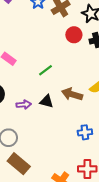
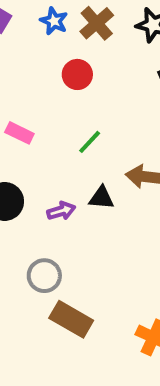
red circle: (74, 35) -> (77, 74), moved

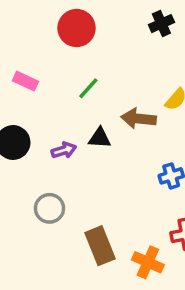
red circle: (77, 74) -> (77, 28), size x1.4
brown rectangle: (71, 319) -> (100, 246), moved, turned 39

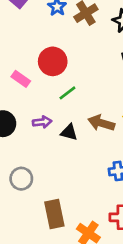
red circle: (77, 28) -> (53, 61), moved
purple arrow: (64, 150) -> (42, 122), moved

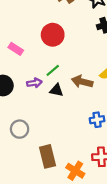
red circle: (53, 61) -> (53, 35), moved
green line: (67, 93) -> (53, 70), moved

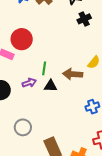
red circle: (53, 35) -> (22, 39), moved
green line: (53, 70) -> (44, 68), turned -32

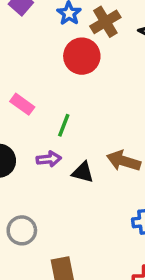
red circle: (22, 39) -> (82, 56), moved
green line: (44, 68) -> (64, 125), moved

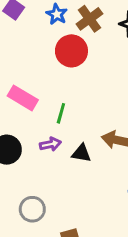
pink rectangle: (22, 104) -> (23, 98), size x1.4

